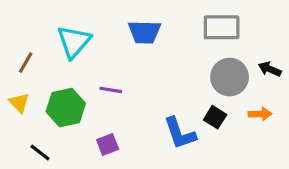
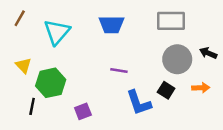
brown line: (26, 63) -> (20, 18), moved
purple line: (111, 90) -> (119, 70), moved
yellow triangle: (19, 103) -> (23, 65), moved
black line: (40, 153) -> (32, 106), moved, turned 63

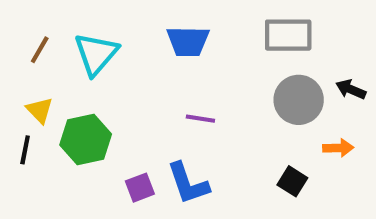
brown line: (20, 18) -> (40, 50), moved
black square: (166, 90) -> (292, 181), moved
blue L-shape: (139, 103) -> (188, 183), moved
black line: (32, 106) -> (25, 150), moved

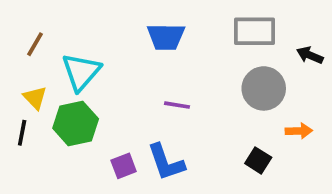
cyan triangle: (96, 54) -> (81, 72), moved
black arrow: (351, 89) -> (310, 55), moved

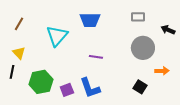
gray rectangle: (254, 31) -> (138, 17), size x0.6
cyan triangle: (81, 72) -> (57, 36), moved
green hexagon: (76, 124) -> (41, 82), moved

